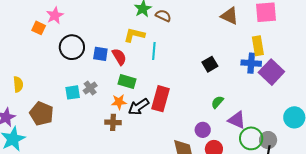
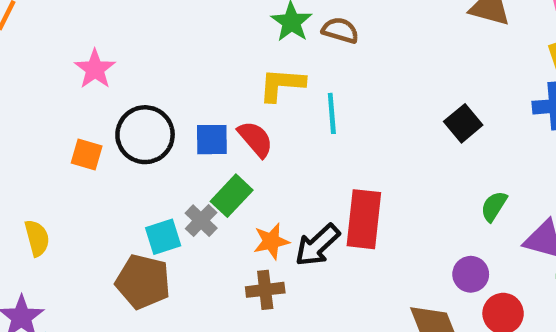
orange square: (39, 28) -> (87, 155), moved
green rectangle: (127, 81) -> (232, 196), moved, turned -54
brown pentagon: (42, 114) -> (143, 282), moved

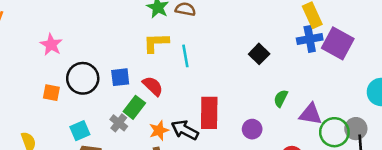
red semicircle: (255, 139) -> (153, 86), moved
cyan square: (163, 237) -> (80, 131), moved
black arrow: (317, 245) -> (185, 130), turned 76
purple circle: (471, 274) -> (252, 129), moved

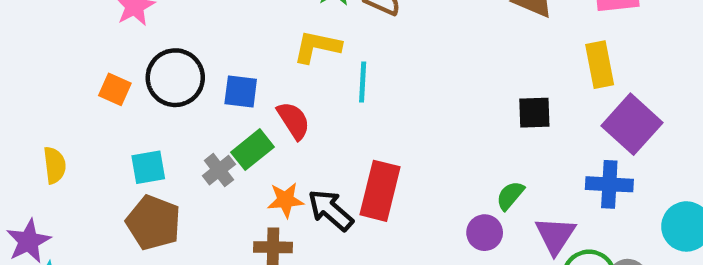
blue cross: (310, 39) -> (609, 184), moved
black square: (259, 54) -> (534, 113), moved, turned 30
purple triangle: (311, 114) -> (555, 235), turned 40
purple circle: (252, 129) -> (485, 233), moved

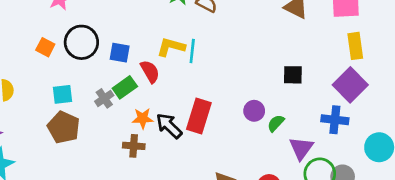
yellow L-shape: (317, 47) -> (171, 47), moved
yellow rectangle: (600, 65) -> (355, 46), moved
purple circle: (485, 233) -> (254, 111), moved

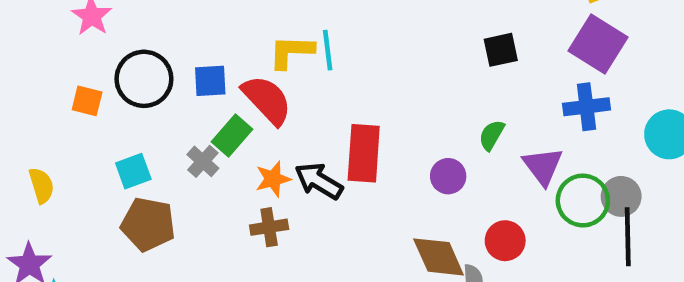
red semicircle: (150, 72) -> (267, 100), size x1.4
purple circle: (254, 111) -> (448, 176), moved

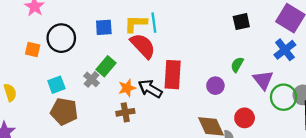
blue square: (210, 81) -> (104, 27), moved
red semicircle: (267, 100) -> (143, 46), moved
blue cross: (586, 107) -> (285, 50), turned -30

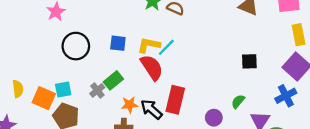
cyan line: (154, 23) -> (166, 47), turned 42
orange square: (33, 50) -> (44, 98), moved, size x1.5

